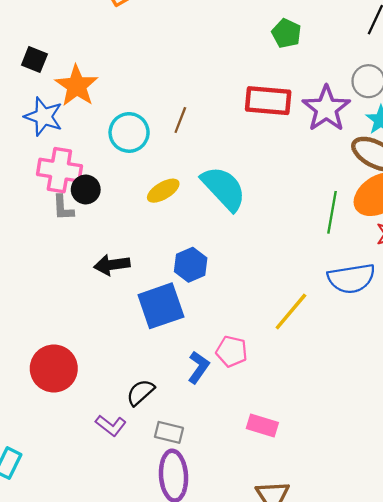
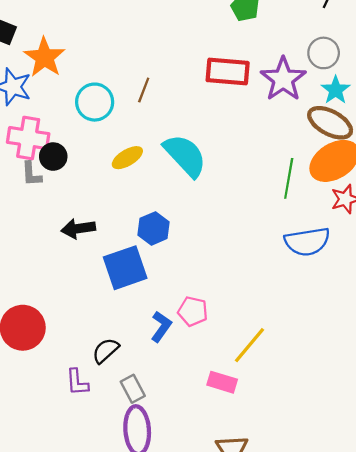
yellow line: (291, 311) -> (249, 345), moved
purple L-shape: (111, 425) -> (77, 382), turned 48
gray rectangle: (169, 432) -> (133, 389), turned 48

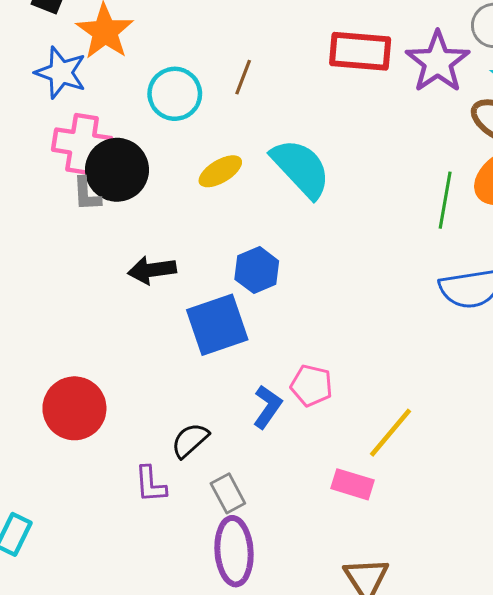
black circle: (53, 157) -> (117, 170), size x1.6

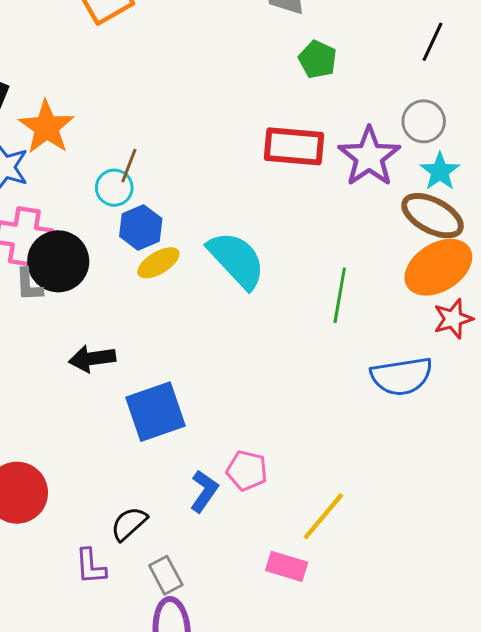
brown line: (243, 77) -> (129, 166), moved
cyan circle: (175, 94) -> (114, 188), size x0.7
green line: (445, 200) -> (340, 295), moved
blue hexagon: (257, 270) -> (141, 227), moved

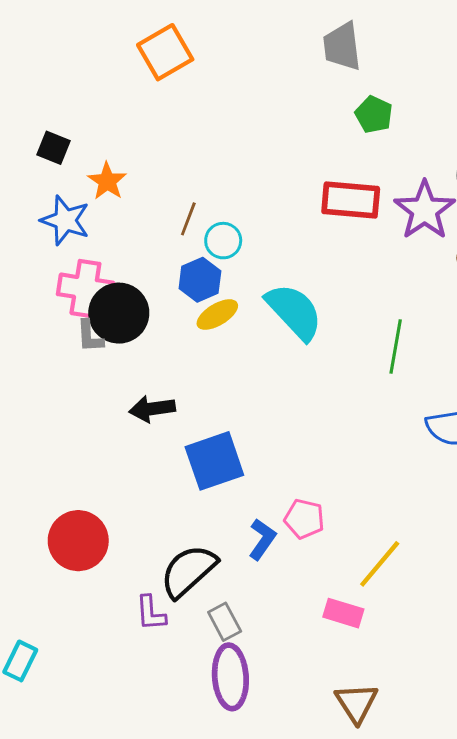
orange star: (46, 127) -> (107, 181), size x0.7
cyan circle: (114, 188) -> (223, 241), moved
black semicircle: (129, 524) -> (188, 571), size x1.6

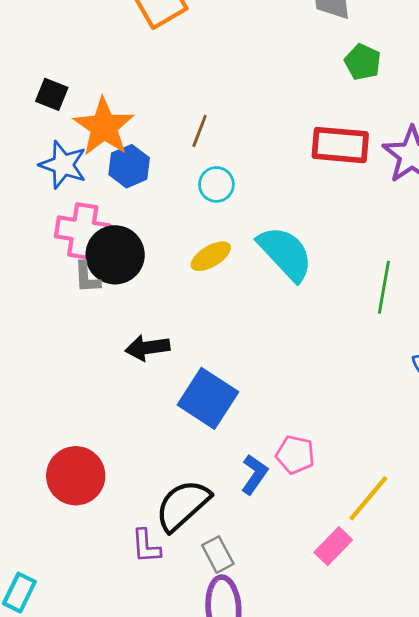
orange star: (107, 181) -> (104, 127), size x1.6
brown line: (188, 219) -> (200, 131), moved
blue hexagon: (200, 280) -> (129, 166), moved
blue square: (214, 461) -> (208, 398), turned -38
pink rectangle: (343, 613) -> (333, 546), turned -63

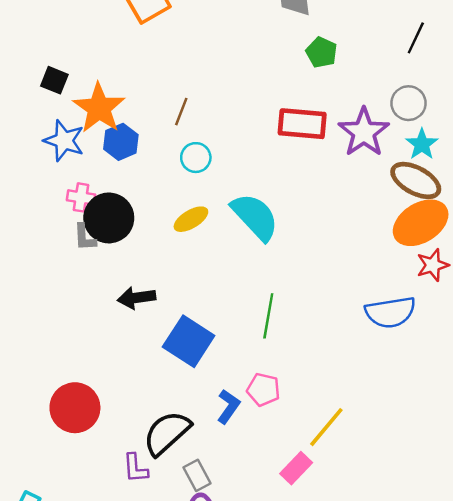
pink cross: (83, 231) -> (81, 197), size x0.6
green line: (384, 287) -> (268, 316), moved

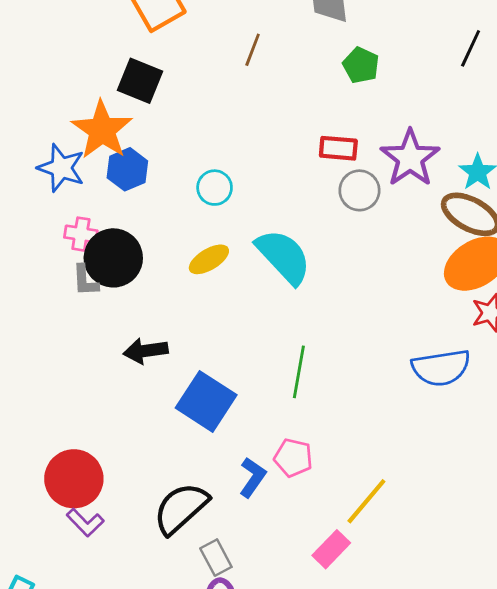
black square: (54, 80) -> (140, 81), moved, size x1.4
gray circle: (409, 103) -> (359, 190), moved
brown line: (181, 112) -> (253, 50), moved
red rectangle: (302, 124) -> (338, 148), size x0.7
purple L-shape: (135, 468) -> (85, 522), moved, turned -40

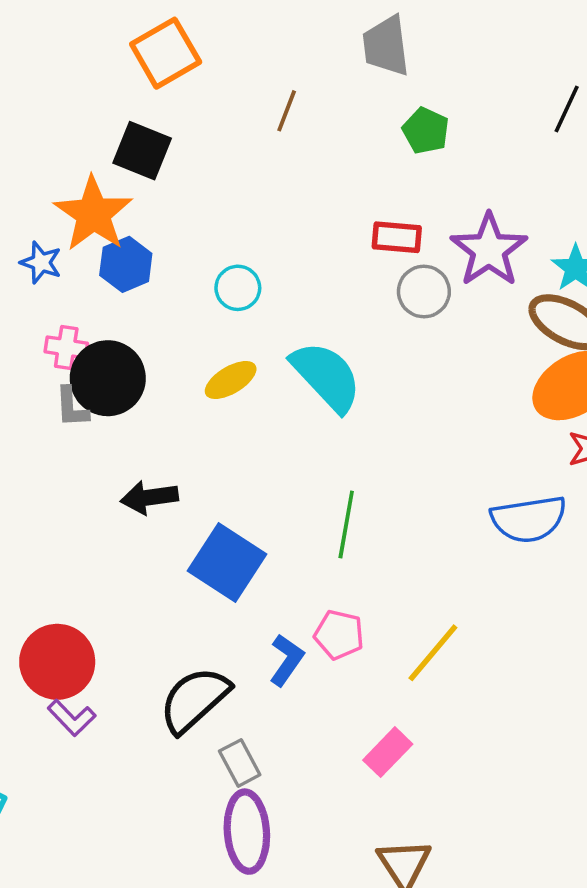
blue star: (61, 168) -> (41, 263), size x0.7
yellow line: (366, 501) -> (433, 653), moved

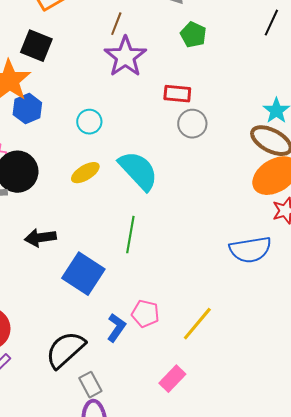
purple star: (489, 250) -> (125, 57), moved
green line: (346, 525) -> (130, 235), moved

